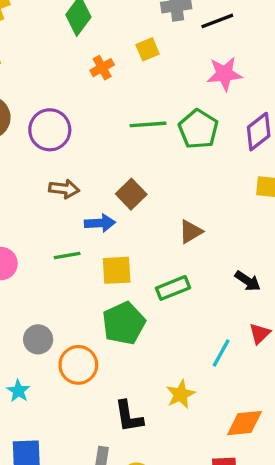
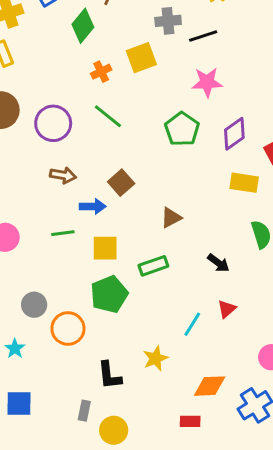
yellow square: (148, 49) -> (141, 58), size x1.5
green line: (148, 124) -> (108, 116), moved, turned 40

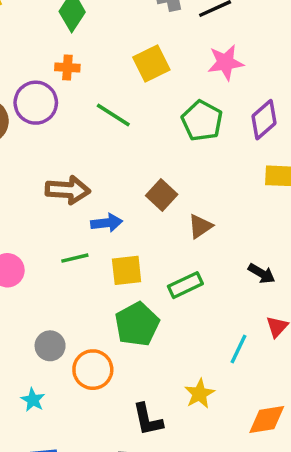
yellow square: (141, 58) -> (151, 63), moved
orange cross: (101, 72) -> (67, 67), moved, turned 36
purple circle: (53, 123) -> (36, 103), moved
brown arrow: (63, 175) -> (68, 190), size x1.4
brown square: (121, 183) -> (162, 195), moved

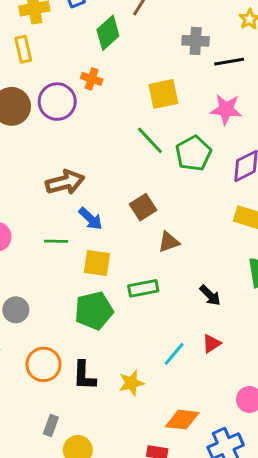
green line: (113, 115) -> (150, 140), moved
brown arrow: (68, 190) -> (65, 182), turned -33
blue arrow: (107, 223) -> (90, 219), turned 35
orange circle: (93, 370) -> (44, 364), moved
black L-shape: (148, 419) -> (84, 376), moved

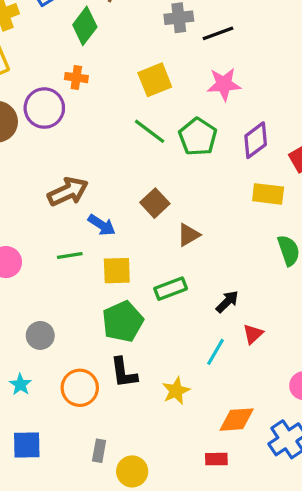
black arrow: (210, 295) -> (227, 302), moved, turned -80
black L-shape: (84, 376) -> (124, 373), moved

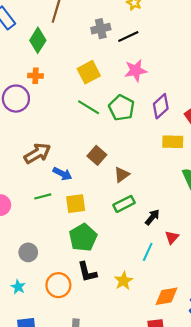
green rectangle: (171, 289) -> (124, 204), moved

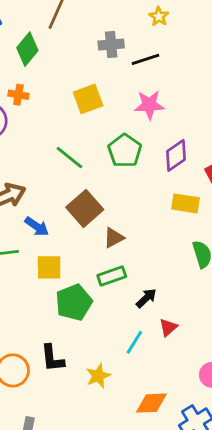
green line: (89, 107) -> (69, 158), moved
brown square: (97, 155) -> (85, 208), size x1.4
green pentagon: (83, 238) -> (74, 302), moved

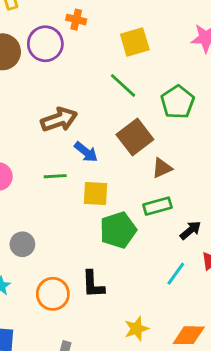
yellow square: (88, 99) -> (135, 42), moved
green pentagon: (125, 151) -> (178, 102), moved
yellow star: (98, 376) -> (136, 329), moved

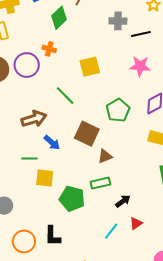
green line: (123, 85) -> (65, 96), moved
brown square: (135, 137) -> (87, 134), turned -30
yellow square: (96, 194) -> (45, 178), moved
green pentagon: (118, 230) -> (72, 199), turned 30

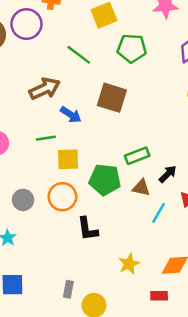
green pentagon: (118, 110) -> (132, 48), moved, turned -30
brown triangle: (105, 156) -> (141, 188), moved, turned 42
orange circle: (24, 241) -> (62, 197), moved

